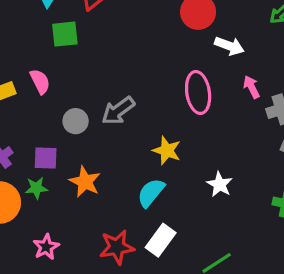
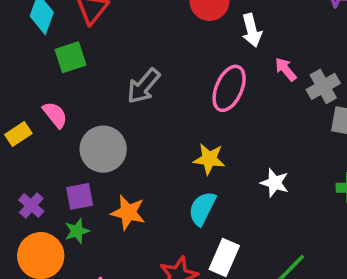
white arrow: (229, 46) -> (252, 30), turned 68
pink ellipse: (198, 92) -> (229, 88), turned 45
gray arrow: (118, 111) -> (144, 86), moved
gray circle: (76, 121) -> (103, 149), size x1.6

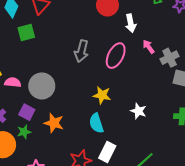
gray arrow: (144, 86) -> (81, 51), moved, turned -30
pink semicircle: (55, 115) -> (13, 82), moved, turned -49
purple square: (80, 196) -> (27, 112), turned 35
cyan semicircle: (202, 208) -> (96, 123), turned -48

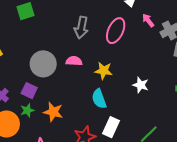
pink semicircle: (13, 82) -> (74, 61), moved
orange star: (54, 123) -> (53, 112), moved

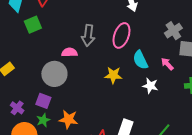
pink arrow: (148, 20) -> (167, 64), moved
pink semicircle: (74, 61) -> (69, 52), moved
cyan semicircle: (99, 99) -> (140, 60), moved

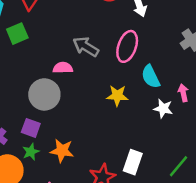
gray arrow: (88, 35) -> (86, 47), turned 115
pink arrow: (167, 64) -> (183, 93), moved, turned 32

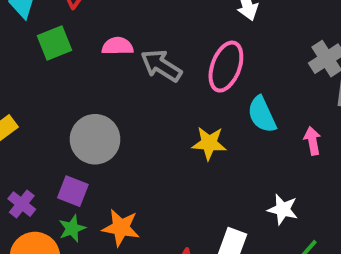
pink semicircle: (63, 68) -> (118, 46), moved
white star: (163, 108) -> (283, 209), moved

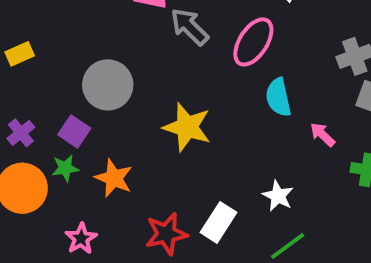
pink arrow: (312, 141) -> (323, 135), turned -48
yellow star: (209, 143) -> (187, 127), moved, size x1.4

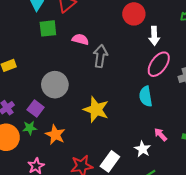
gray arrow: (190, 27) -> (100, 56), turned 50
pink ellipse: (253, 42) -> (159, 64), moved
pink arrow: (323, 135) -> (161, 135), moved

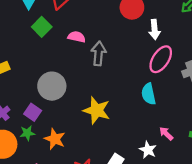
green square: (48, 28) -> (42, 27), turned -36

